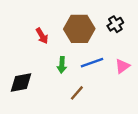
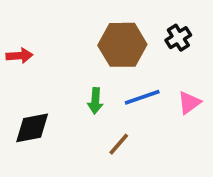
red arrow: (42, 36) -> (19, 56), moved, turned -63

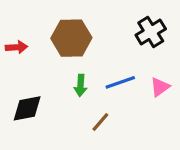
black cross: (178, 38) -> (151, 32), size x1.4
brown hexagon: (122, 45) -> (71, 38), moved

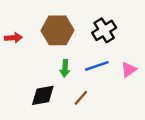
black cross: (151, 32) -> (104, 30), moved
black diamond: (27, 108) -> (43, 95), moved

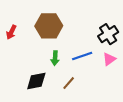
black cross: (104, 30) -> (108, 34), moved
red arrow: (13, 38) -> (11, 32), turned 120

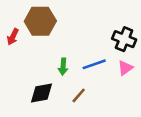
brown hexagon: (49, 26) -> (40, 21), moved
black cross: (108, 34) -> (124, 39), turned -36

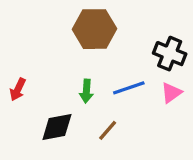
brown hexagon: (40, 21) -> (95, 29), moved
red arrow: (13, 37) -> (18, 90), moved

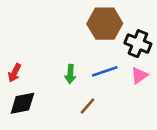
brown hexagon: (95, 29) -> (105, 24), moved
black diamond: (57, 127) -> (22, 103), moved

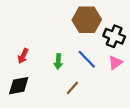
blue line: (105, 71) -> (87, 59), turned 65
red arrow: (15, 73) -> (23, 56), moved

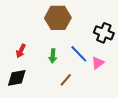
brown hexagon: (87, 20) -> (58, 18), moved
pink triangle: (115, 63) -> (98, 63), moved

